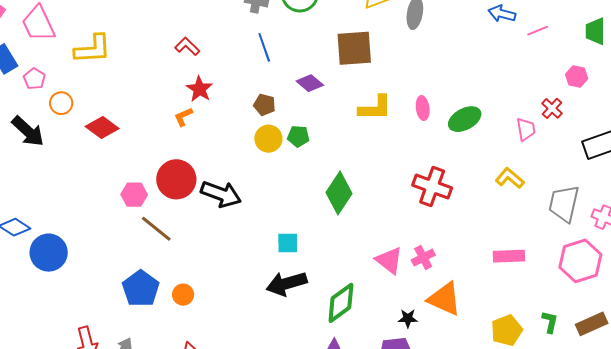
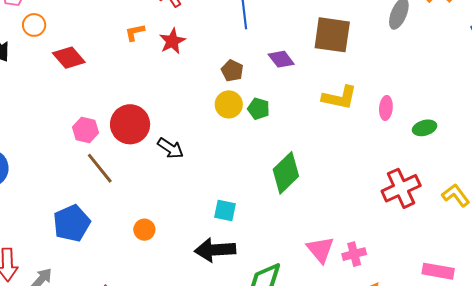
orange L-shape: (183, 117) -> (135, 32), moved
green ellipse: (465, 119) -> (425, 128), size x0.7
red cross: (432, 186) -> (401, 188), moved, turned 33
black arrow: (221, 194) -> (170, 148), size x0.7
orange circle: (183, 295) -> (144, 230), moved

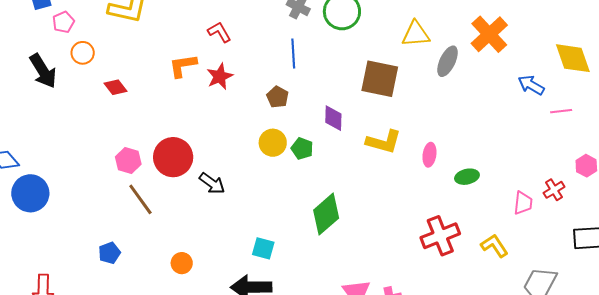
orange L-shape: (135, 32) -> (183, 66), size x1.4
red diamond: (69, 58) -> (116, 87), size x0.7
purple diamond: (281, 59) -> (333, 118), moved, turned 36
brown pentagon: (232, 71) -> (278, 97), moved
blue pentagon: (72, 223) -> (109, 253), size x0.6

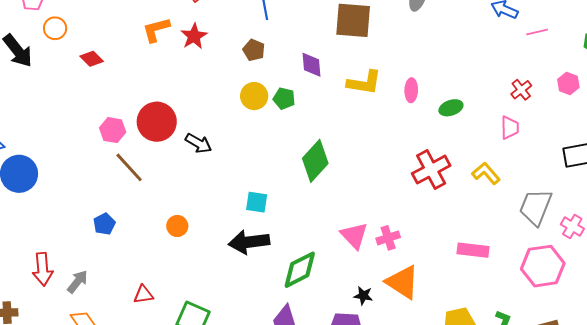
red cross: (554, 190) -> (521, 90), moved

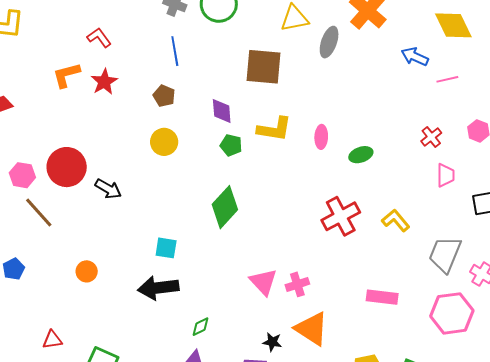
green pentagon: (284, 98) -> (231, 145), moved
pink trapezoid: (510, 128) -> (446, 175), moved
green diamond: (300, 270) -> (201, 327), moved, size x0.5

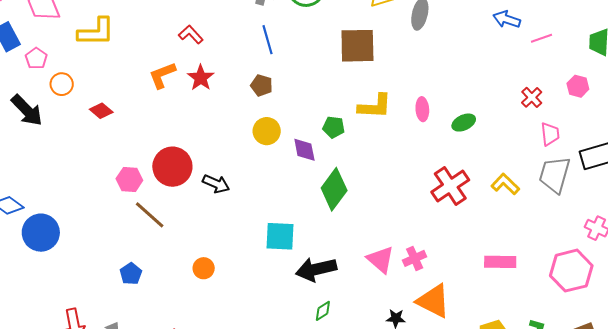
purple diamond: (222, 111) -> (304, 150), moved
cyan square: (166, 248) -> (280, 236), size x1.4
gray trapezoid: (445, 254) -> (555, 175), moved
black arrow: (158, 288) -> (316, 269), moved

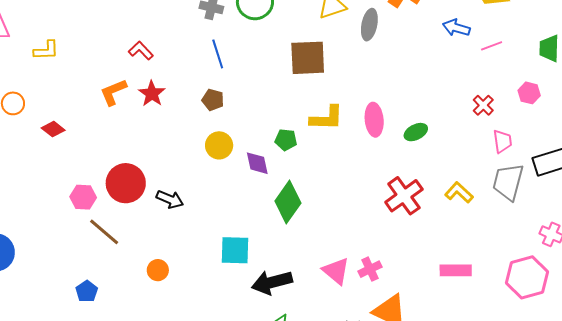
yellow L-shape: (96, 32) -> (46, 50), size x0.7
pink ellipse: (422, 109) -> (374, 120), size x1.4
orange circle: (204, 268) -> (158, 270), moved

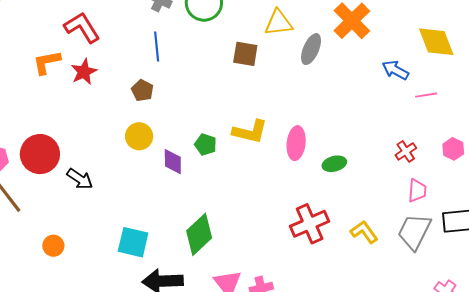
red L-shape: (141, 51) -> (82, 27), size x1.5
brown square: (308, 58) -> (245, 54), moved, size x0.7
green diamond: (288, 202) -> (199, 234), moved

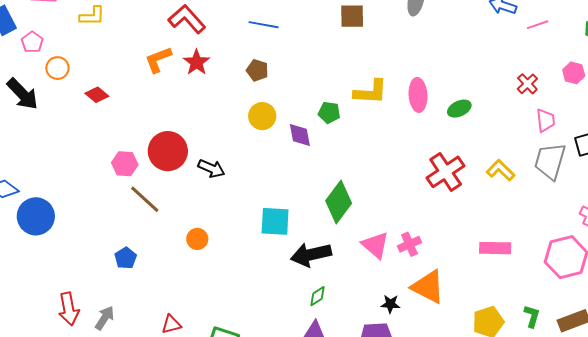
blue line: (157, 47) -> (264, 25), turned -64

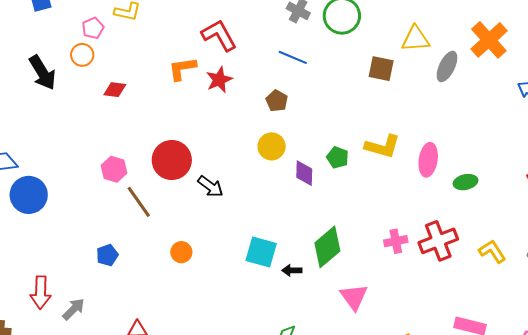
pink pentagon: (32, 42) -> (93, 28), moved
red diamond: (97, 95) -> (115, 90), turned -45
pink hexagon: (125, 164) -> (114, 169), moved
pink cross: (409, 244) -> (396, 241), moved
black arrow: (311, 254) -> (292, 270), moved, size x0.5

